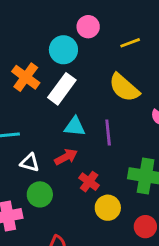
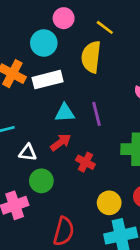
yellow line: (130, 43) -> (105, 27), turned 66
yellow semicircle: (124, 88) -> (91, 57), moved, turned 64
white rectangle: (62, 89) -> (48, 80), turned 48
yellow circle: (108, 208) -> (109, 203), moved

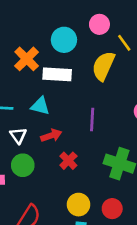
pink circle: (64, 18) -> (99, 24), moved
cyan triangle: (65, 113) -> (40, 106), moved
white triangle: (28, 153) -> (18, 135), turned 30

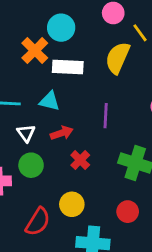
cyan circle: (64, 40) -> (61, 28), moved
yellow circle: (79, 205) -> (72, 204), moved

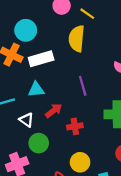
red cross: (80, 160) -> (75, 126), turned -35

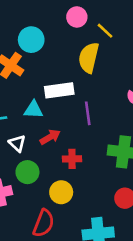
white rectangle: (41, 59) -> (59, 90), moved
yellow circle: (80, 162) -> (61, 192), moved

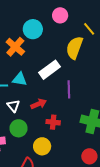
pink circle: (77, 17) -> (60, 15), moved
white rectangle: (59, 90) -> (50, 70), turned -35
cyan triangle: (33, 110) -> (20, 79), moved

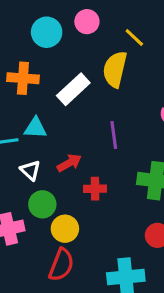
cyan circle: (33, 29) -> (47, 32), moved
orange cross: (15, 47) -> (23, 78), turned -30
white rectangle: (50, 70) -> (73, 89), moved
yellow circle: (42, 146) -> (65, 229), moved

